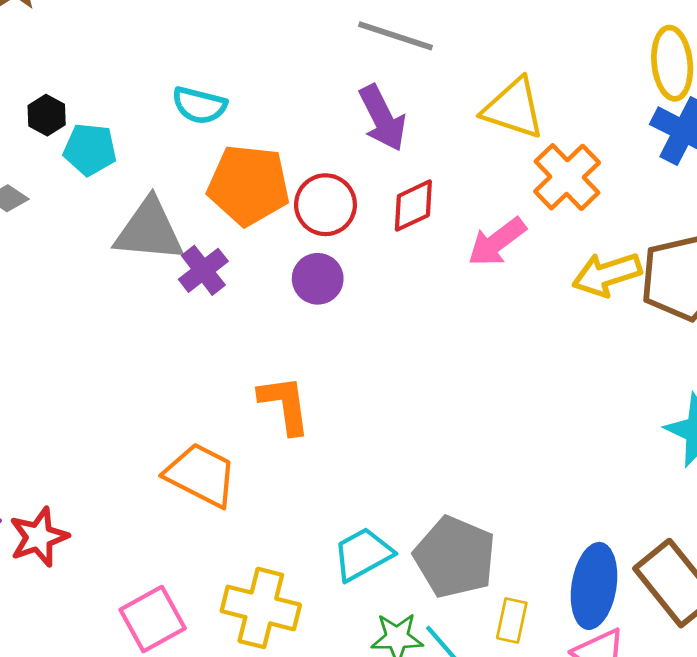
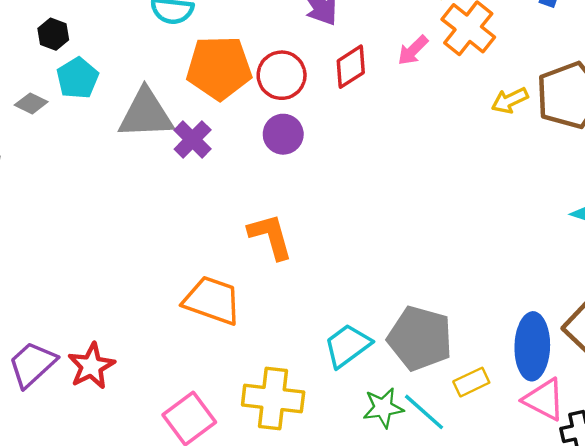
cyan pentagon: (90, 149) -> (77, 78), moved, turned -30
pink arrow: (497, 242) -> (413, 50), moved, size x0.7
yellow arrow: (607, 274) -> (510, 100), size x0.7
yellow rectangle: (512, 620) -> (471, 382), turned 60

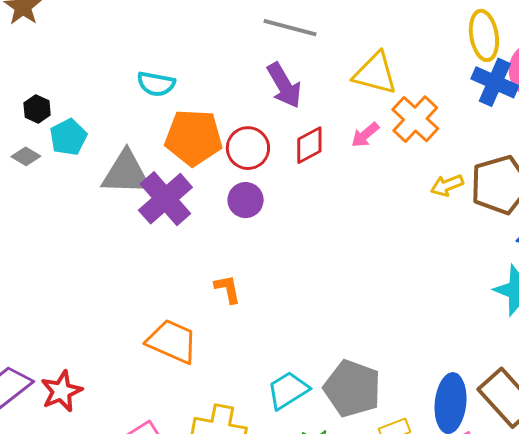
black hexagon: (53, 34) -> (37, 109), moved
purple cross: (193, 139) -> (165, 199), size x1.6
orange L-shape: (270, 236) -> (228, 289), size x0.7

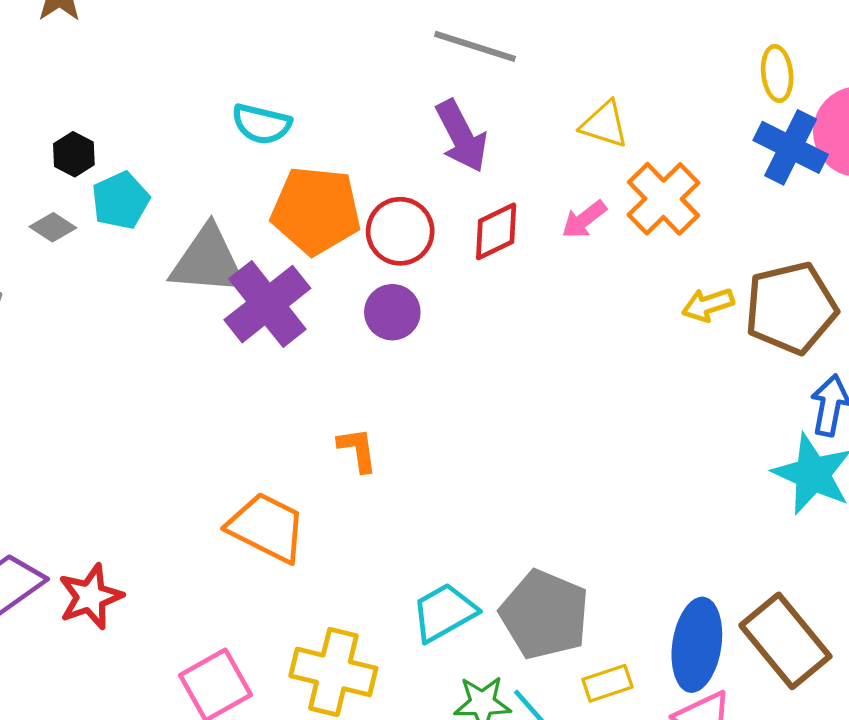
yellow ellipse: (484, 35) -> (777, 73), size x0.7
yellow triangle: (375, 73) -> (604, 124), size x0.7

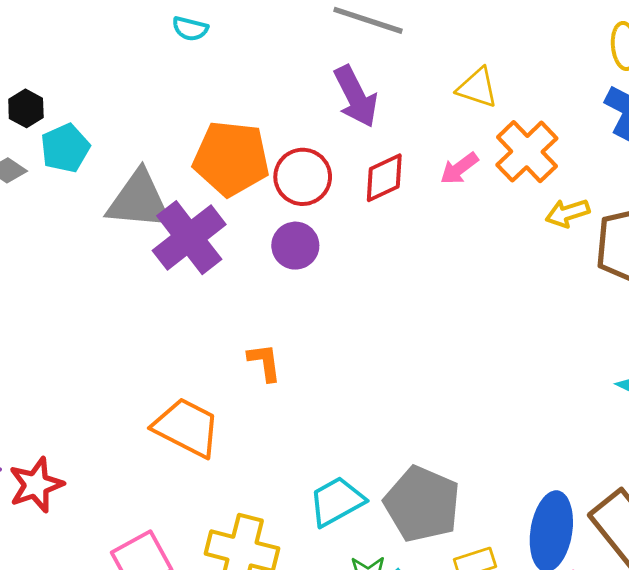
cyan semicircle: (262, 124) -> (190, 29), moved, size x0.7
yellow arrow: (708, 305) -> (567, 213), moved

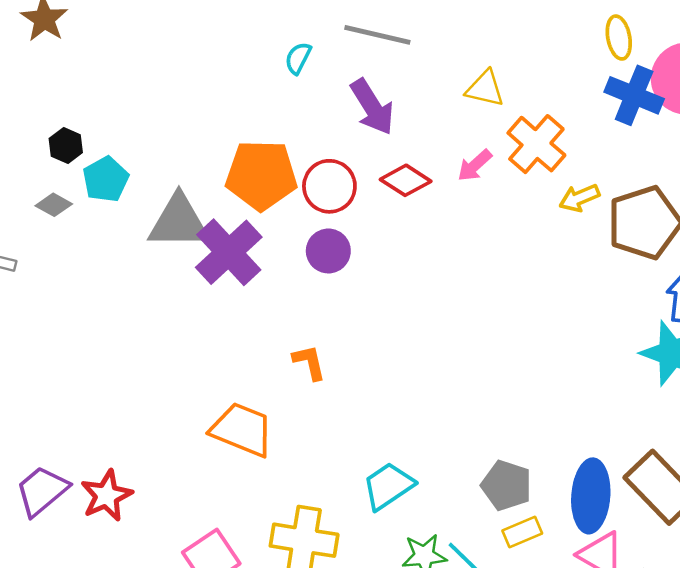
cyan semicircle: (190, 29) -> (298, 58), moved, turned 108
red diamond: (384, 178) -> (406, 180), turned 63
gray pentagon: (422, 504) -> (506, 485), moved, size x0.7

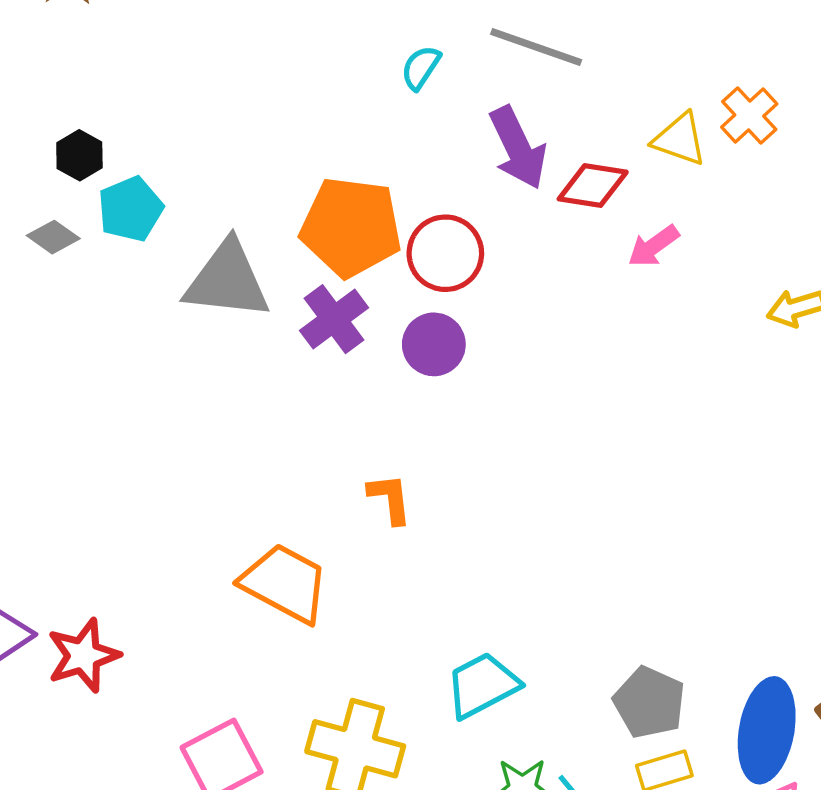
orange cross: (536, 144) -> (749, 116), moved, size x0.7
red diamond: (406, 180) -> (593, 185), moved, turned -30
purple cross: (229, 252) -> (334, 319), moved, size x0.7

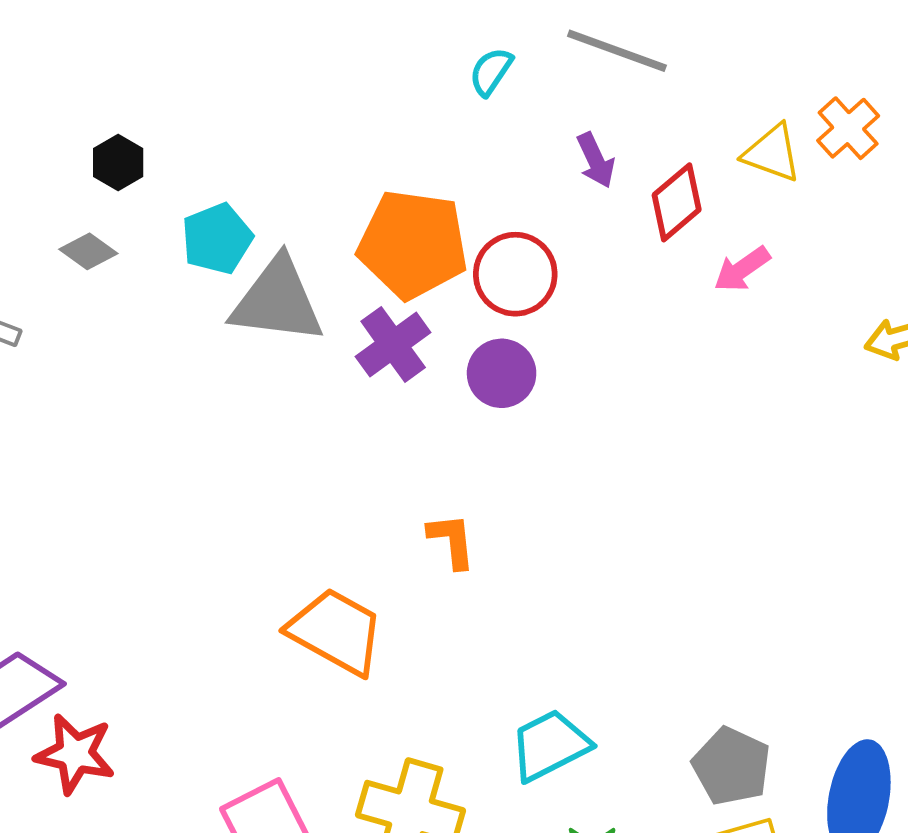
purple arrow: (518, 148) -> (596, 160), size x0.6
red diamond: (593, 185) -> (677, 202), turned -50
cyan pentagon: (131, 209) -> (217, 239), moved
red star: (83, 656) -> (75, 754), moved, turned 30

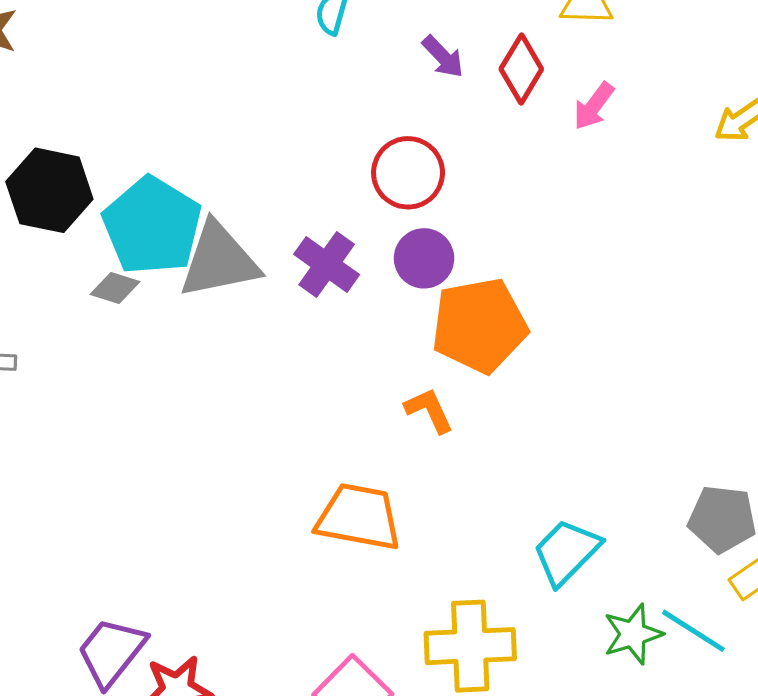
black hexagon: (118, 163) -> (49, 190), size x1.8
cyan pentagon: (217, 239) -> (152, 226), size x1.6
orange pentagon: (413, 244) -> (479, 325), moved
gray diamond: (88, 251) -> (115, 288), moved

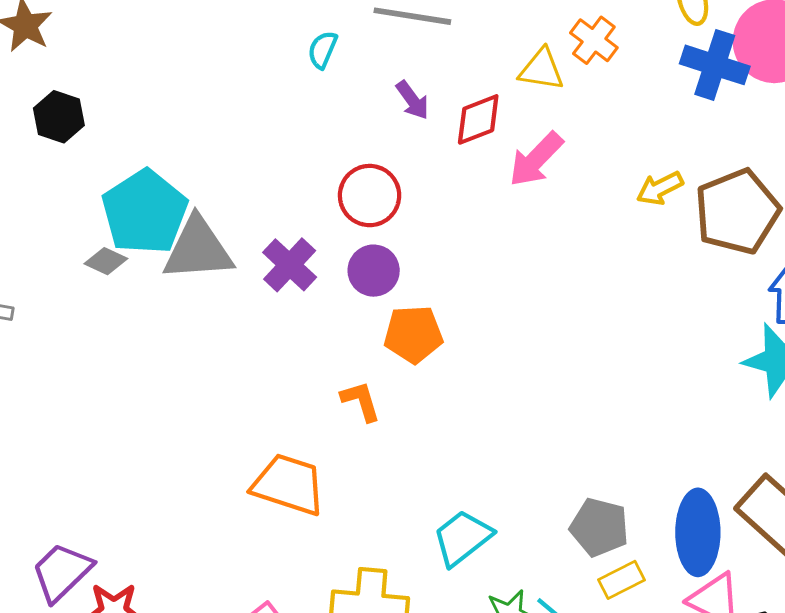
red diamond: (521, 69) -> (478, 119), turned 30
pink arrow: (594, 106) -> (536, 159), size x1.4
black hexagon: (49, 190) -> (59, 117), moved, size x0.7
orange pentagon: (479, 325) -> (413, 334), size x0.7

